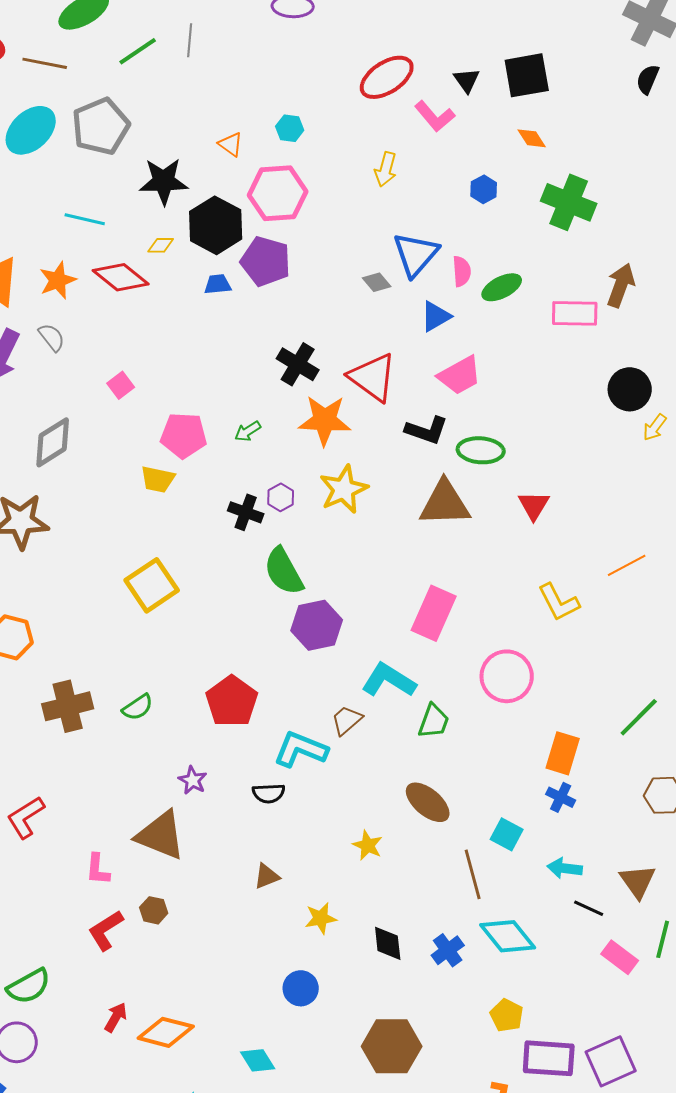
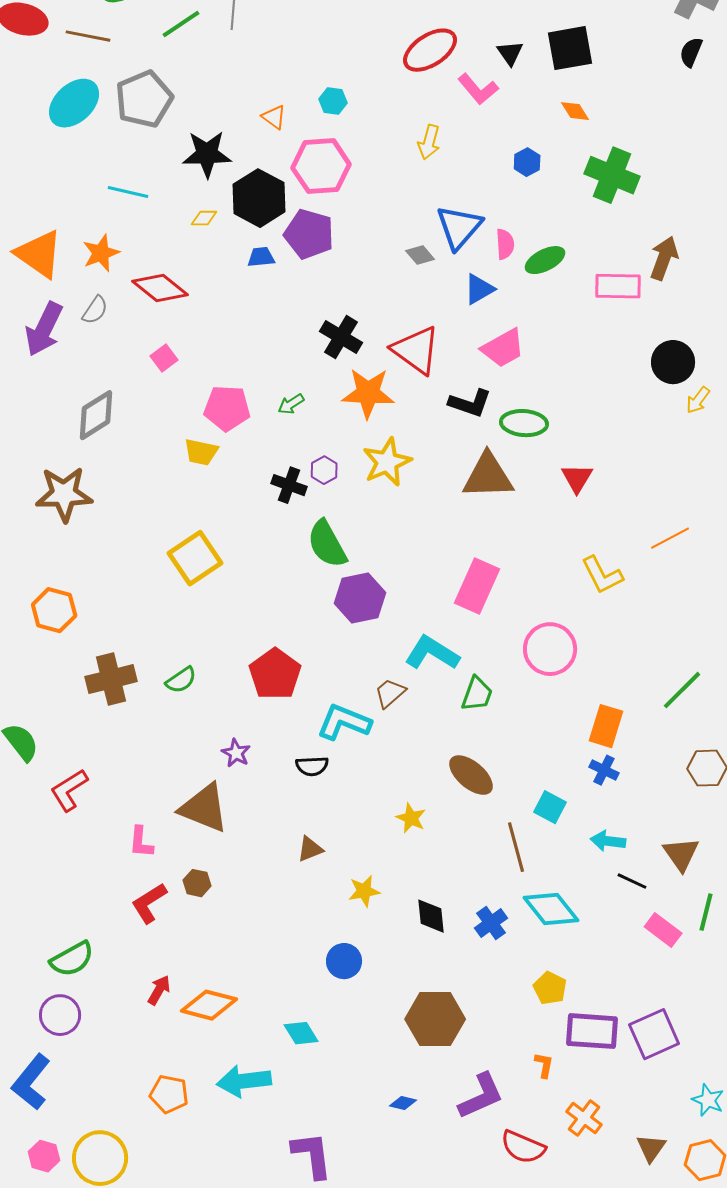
red diamond: (121, 277) -> (160, 288), moved
gray semicircle: (52, 337) -> (95, 310), turned 72

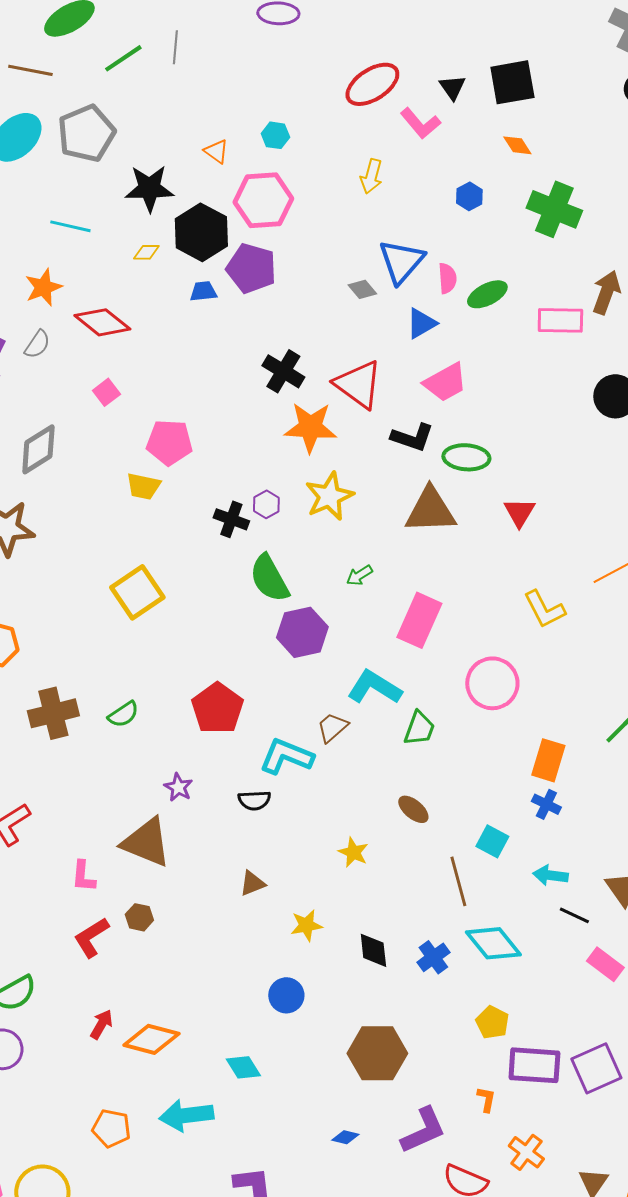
green arrow: (291, 404) -> (359, 575), moved
brown ellipse: (471, 775) -> (413, 809), size x0.7

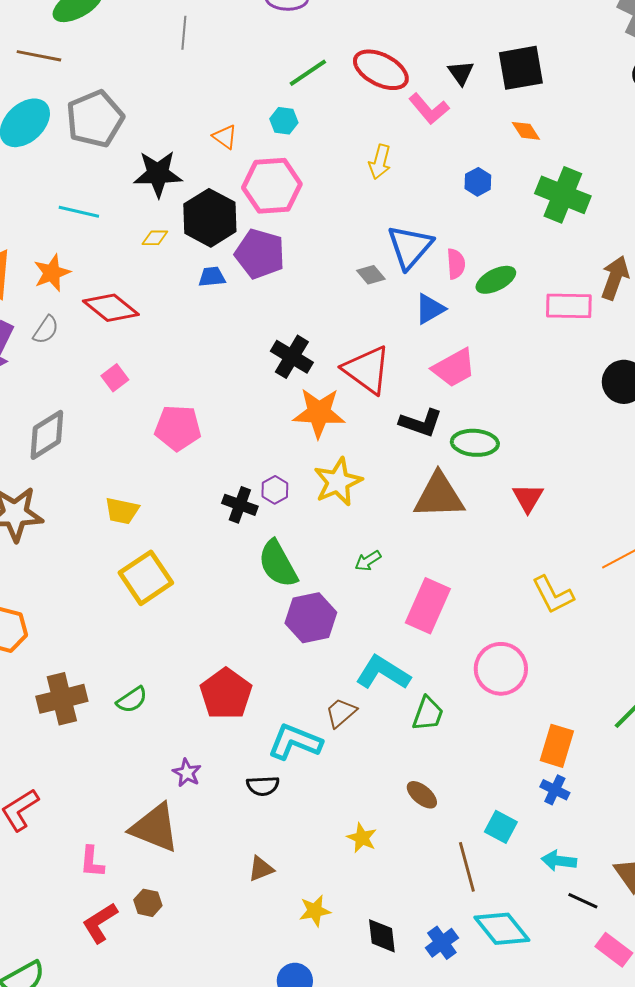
green line: (123, 58) -> (308, 73), moved
red ellipse: (372, 84) -> (381, 70), turned 60
yellow trapezoid: (143, 486) -> (122, 511), moved

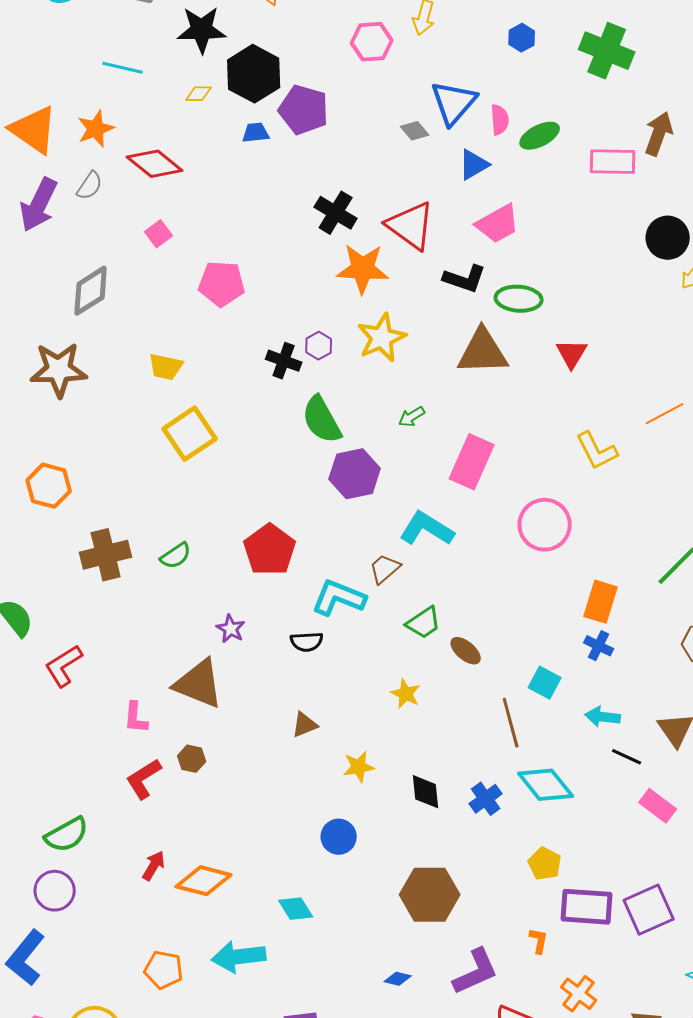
pink hexagon: (272, 186) -> (372, 42), moved, size x0.7
green trapezoid: (428, 714) -> (424, 623), moved, turned 36

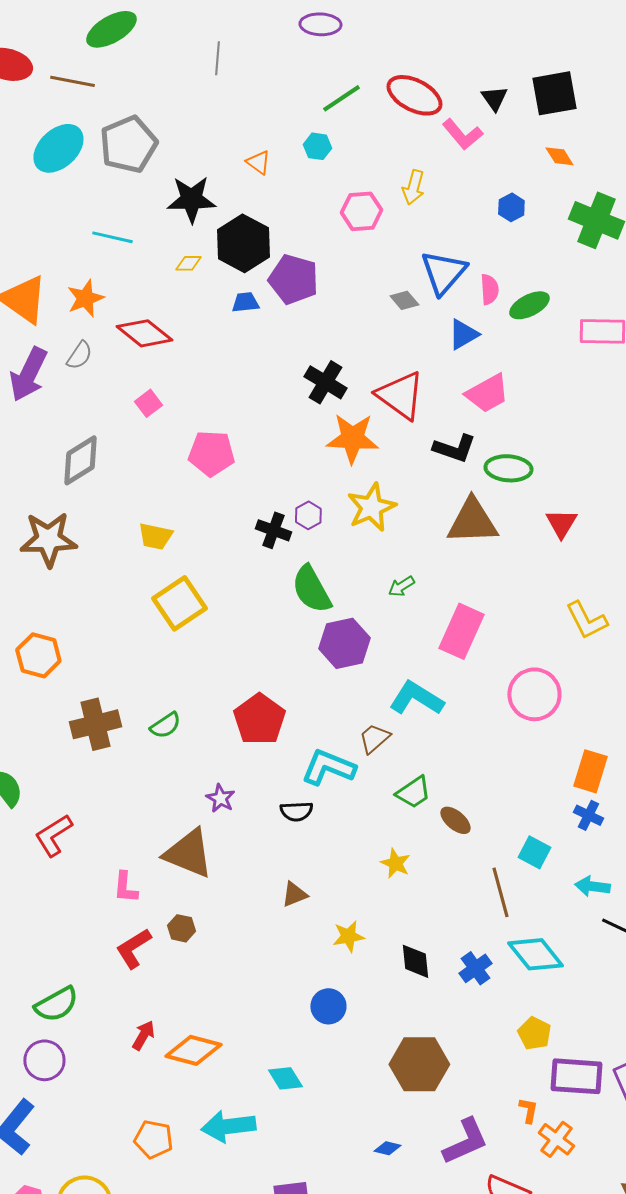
orange cross: (579, 994) -> (556, 1139), moved

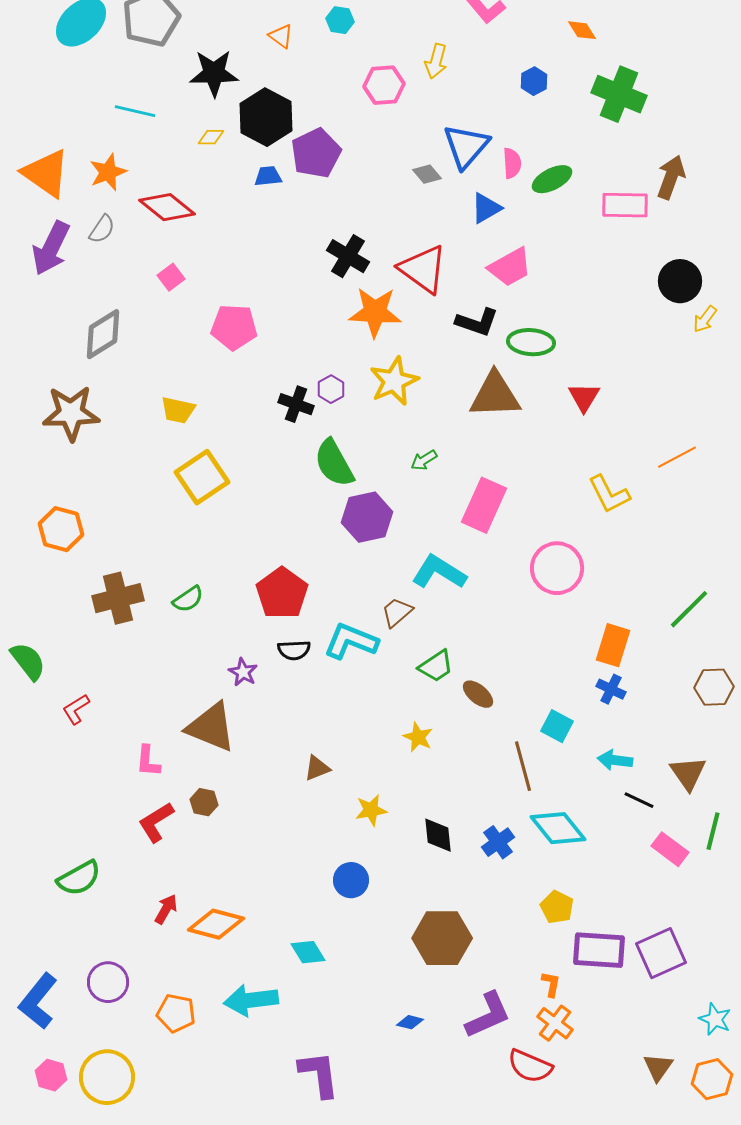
purple pentagon: (293, 279) -> (316, 153), turned 30
black semicircle: (296, 811) -> (294, 650), moved
red L-shape: (53, 835) -> (76, 709), size x0.7
purple circle: (44, 1060) -> (108, 982), moved
orange cross: (556, 1139) -> (555, 1023), moved

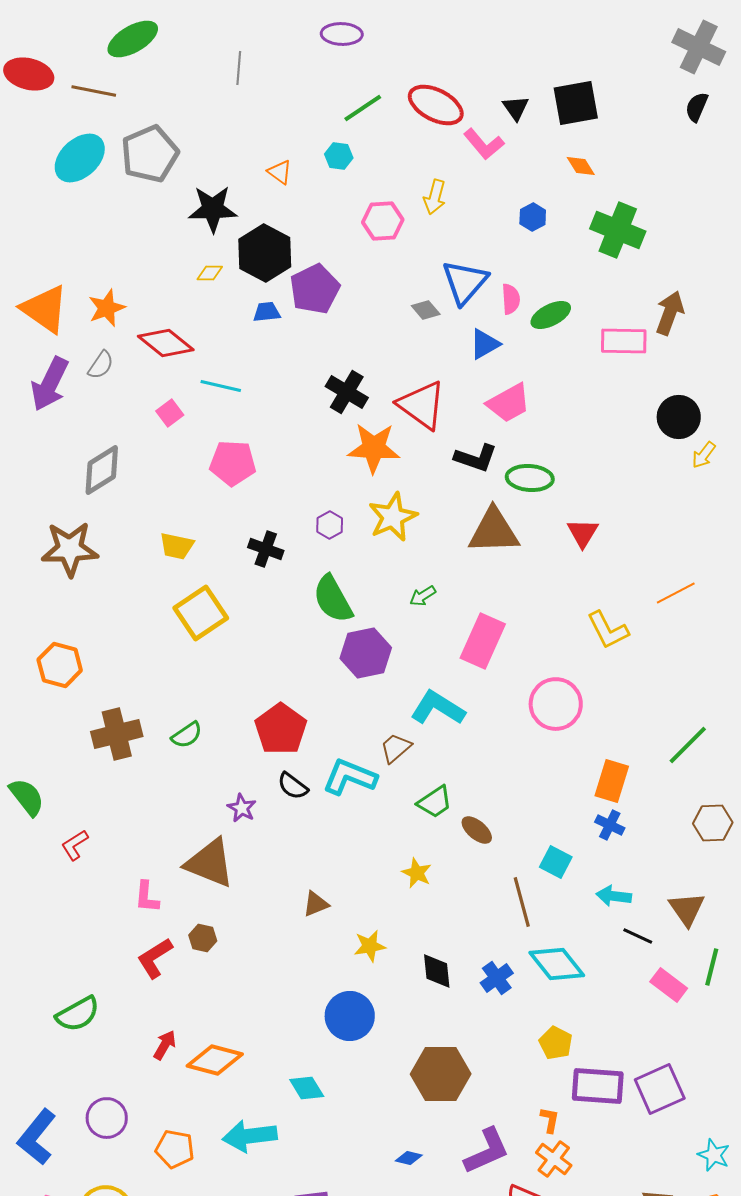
cyan line: (135, 111) -> (221, 386), moved
black cross: (296, 404) -> (266, 549), moved
black semicircle: (294, 650) -> (293, 786), turned 40
blue circle: (351, 880) -> (350, 1016), size x1.4

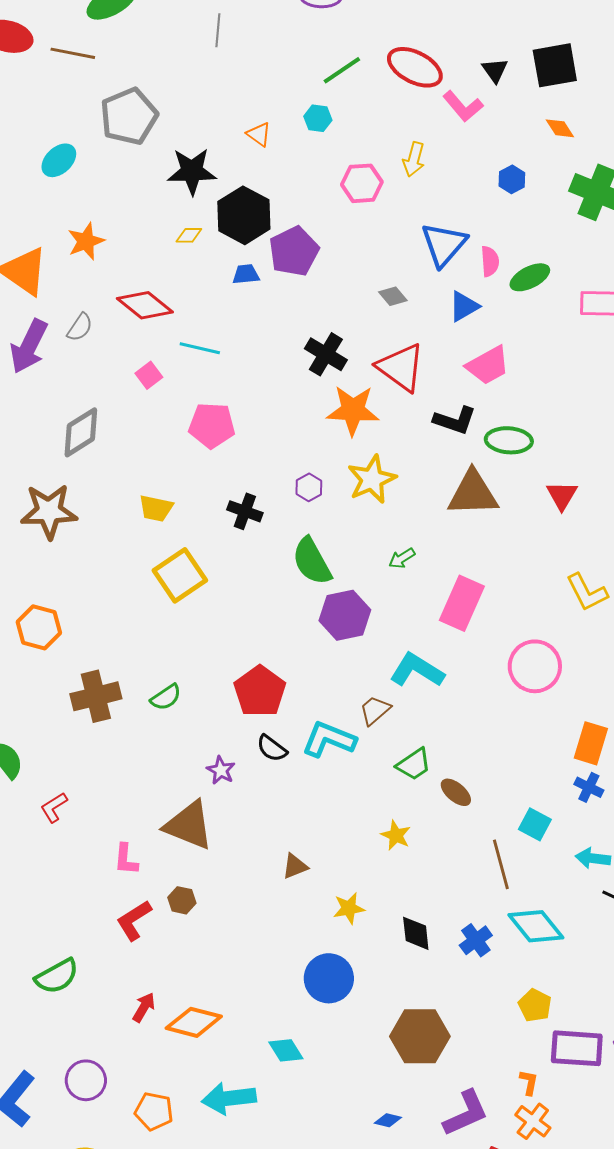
cyan ellipse: (80, 158) -> (59, 160), moved, size x0.7
orange star: (107, 308) -> (86, 241), moved
gray diamond: (426, 310) -> (393, 296), moved

